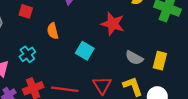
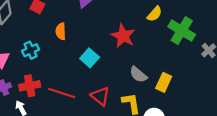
red triangle: (102, 85) -> (100, 96), turned -30

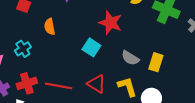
cyan square: (90, 58) -> (91, 47), moved

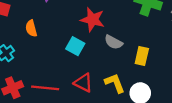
gray semicircle: (130, 58) -> (114, 42), moved

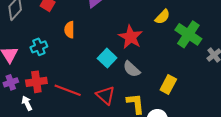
gray semicircle: (114, 42) -> (132, 69), moved

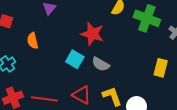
yellow rectangle: (168, 85) -> (161, 68), moved

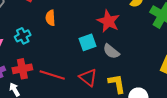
cyan square: (75, 59) -> (87, 42), turned 30

